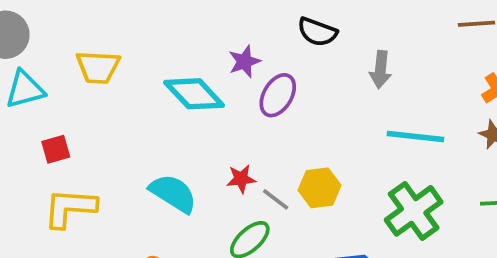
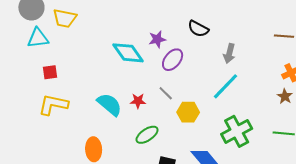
yellow trapezoid: (98, 67) -> (65, 18), moved
cyan line: (415, 137) -> (225, 86), moved, turned -60
red star: (241, 179) -> (138, 101), moved
gray line: (276, 199) -> (166, 93), moved

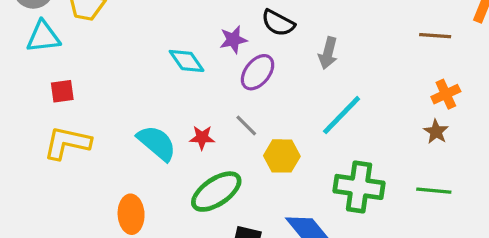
black semicircle: (198, 29) -> (278, 23), moved
cyan diamond: (128, 53) -> (187, 61), size x0.7
gray arrow: (229, 53) -> (328, 53), moved
green cross: (237, 131) -> (359, 187), turned 36
green ellipse: (147, 135) -> (216, 192), size x1.4

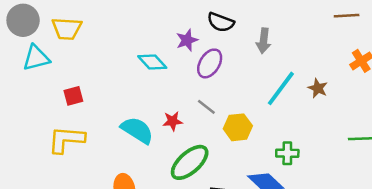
red square: (62, 91) -> (73, 96), moved
brown star: (436, 132) -> (318, 88), moved
green cross: (359, 187) -> (287, 153), moved, size x0.6

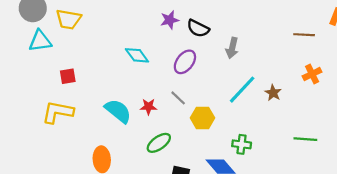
purple star: (187, 40) -> (170, 20), moved
green ellipse: (190, 162) -> (159, 143), size x0.7

